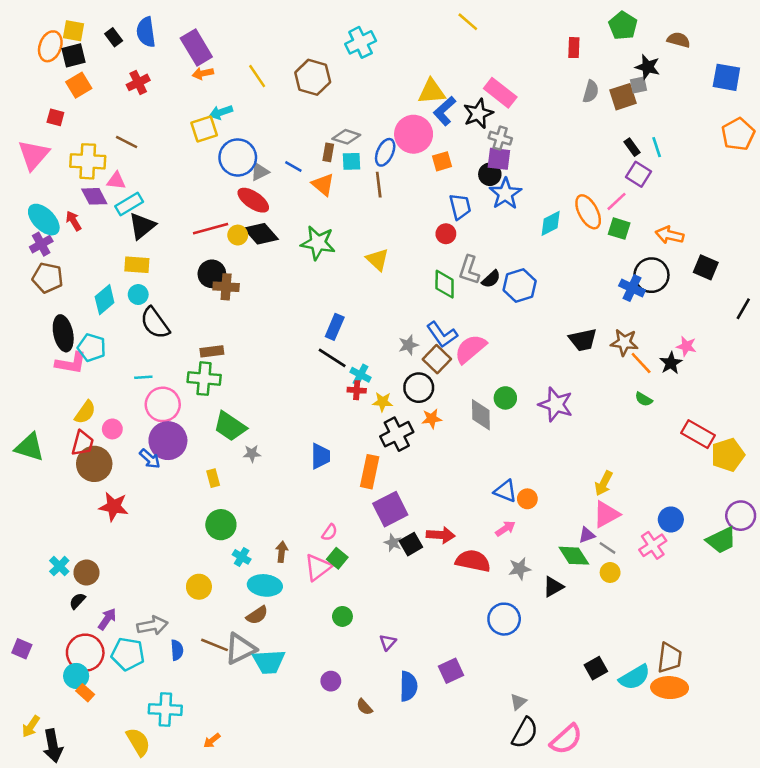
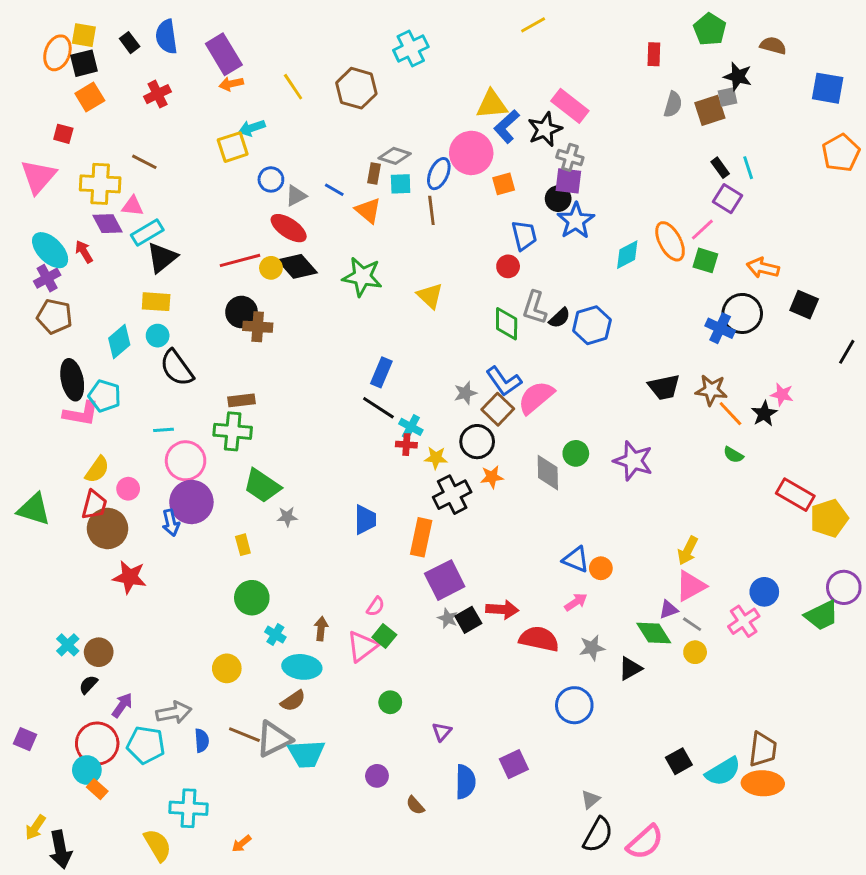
yellow line: (468, 22) -> (533, 25), turned -70
blue circle: (238, 157) -> (271, 179), size x0.6
blue arrow: (150, 459) -> (171, 523), turned 35

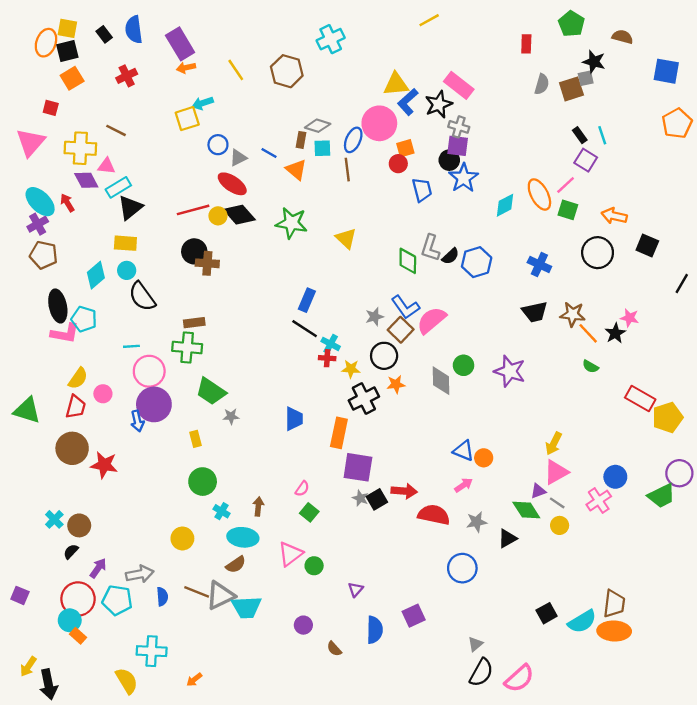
red circle: (508, 266) -> (398, 164), moved
blue cross: (720, 328) -> (539, 264), moved
brown circle: (107, 528) -> (72, 448), moved
purple square: (445, 580) -> (358, 467), turned 36
pink triangle: (362, 646) -> (290, 554), moved

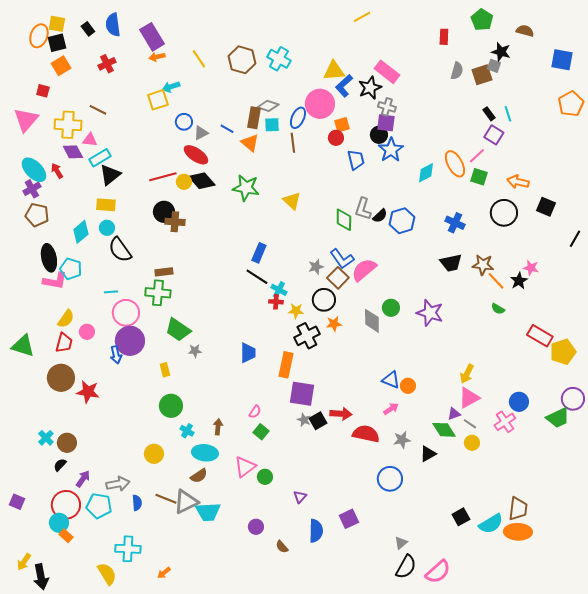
cyan cross: (331, 39) -> (279, 59), moved, turned -35
gray square: (586, 78) -> (494, 66), turned 32
brown rectangle: (301, 140) -> (254, 118), size x1.5

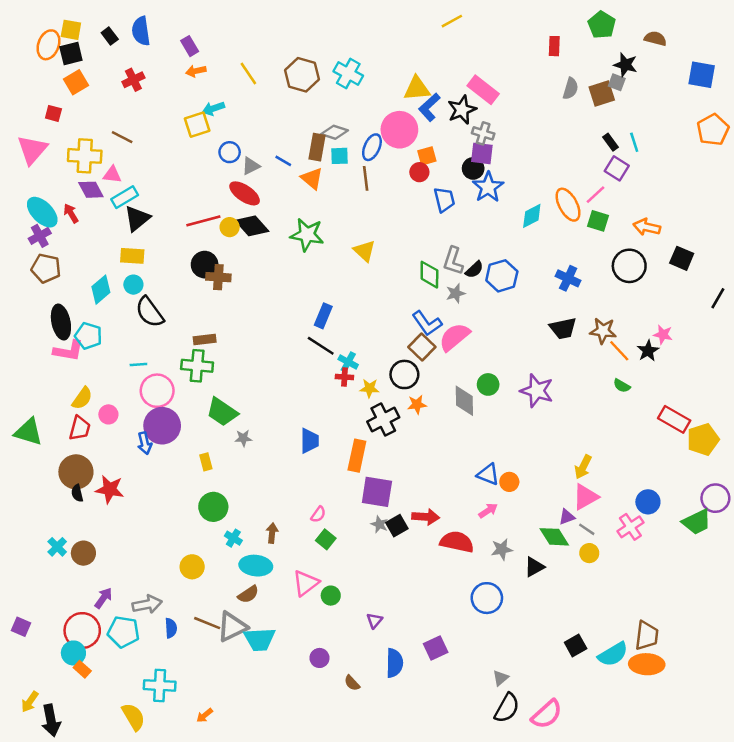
purple rectangle: (152, 37) -> (190, 46), size x0.6
gray star: (316, 267) -> (456, 293), moved
black semicircle: (60, 465) -> (77, 493), moved, turned -56

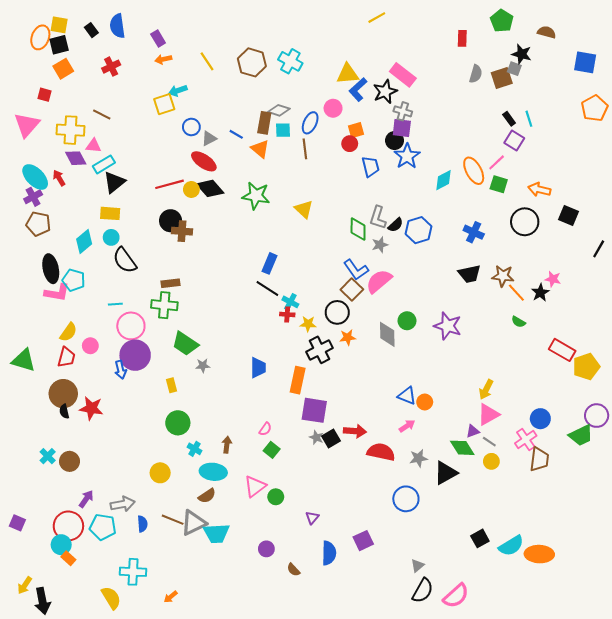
pink circle: (399, 130) -> (333, 108), size x0.6
black triangle: (534, 567) -> (446, 473), size x1.4
brown trapezoid: (647, 636) -> (539, 459), moved

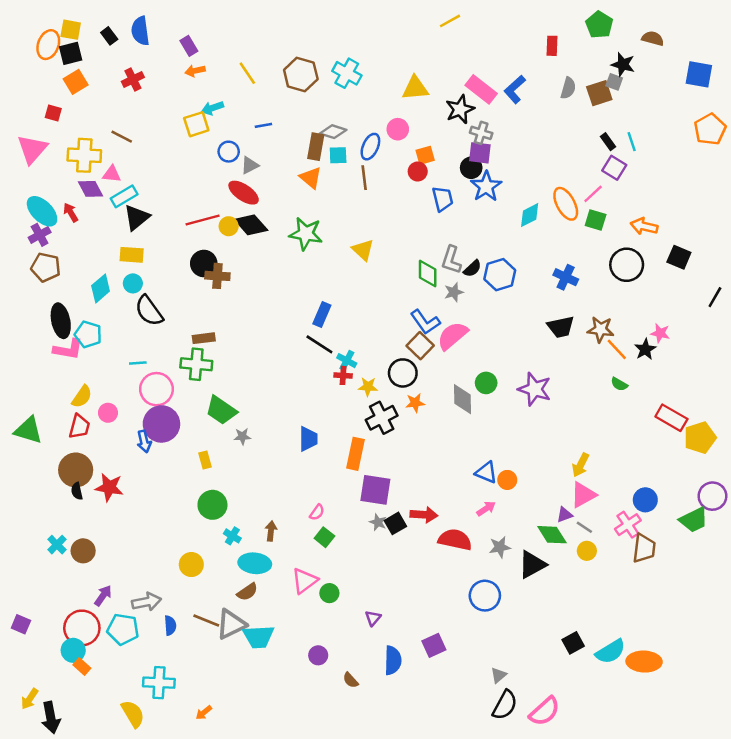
blue L-shape: (358, 89) -> (515, 89), moved
blue line: (236, 134) -> (263, 125), moved, turned -40

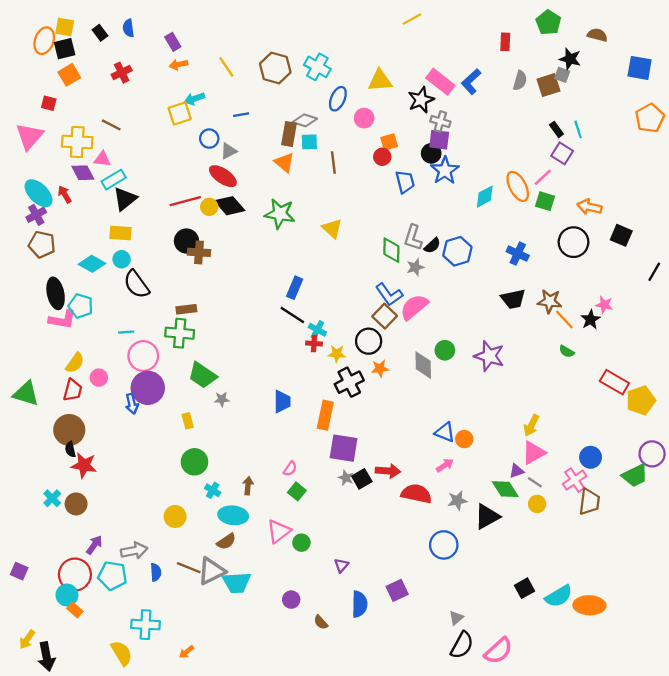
blue semicircle: (140, 31) -> (128, 28), size x0.7
blue ellipse: (370, 147) -> (338, 99), moved
cyan diamond: (101, 288) -> (92, 264), turned 70
red star: (109, 487) -> (84, 465), moved

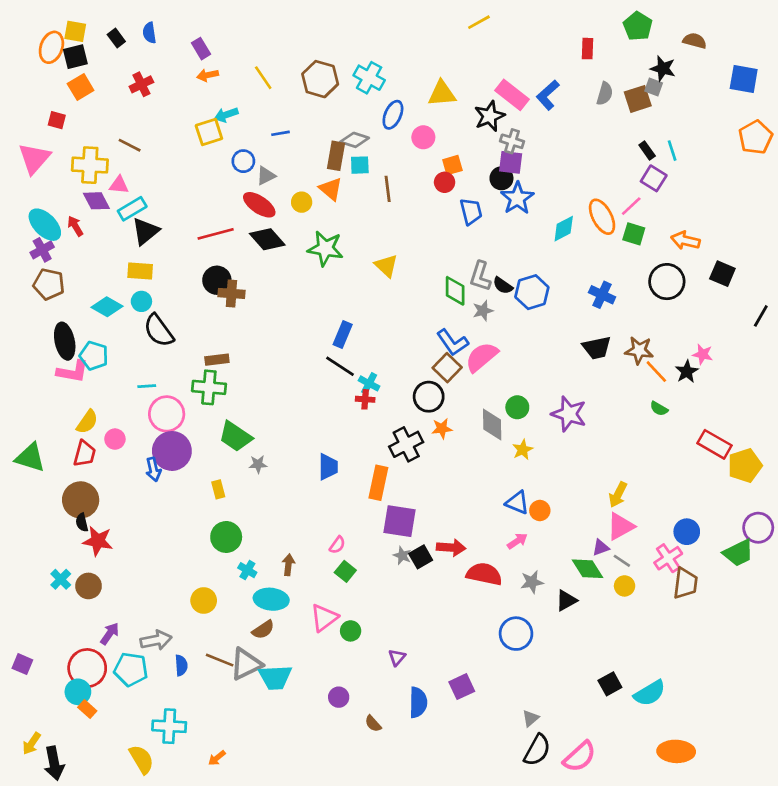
yellow circle: (209, 207) -> (302, 202), moved
black semicircle: (432, 246) -> (503, 286), turned 78
yellow star: (337, 354) -> (523, 450), moved, turned -30
black triangle: (487, 516) -> (566, 601), size x0.7
orange ellipse: (589, 605) -> (676, 751), moved

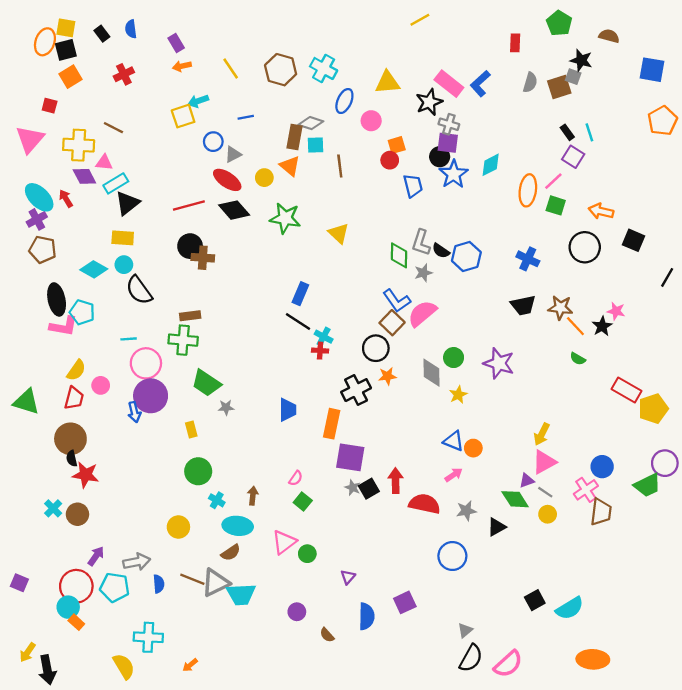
orange ellipse: (602, 217) -> (528, 190), turned 36
cyan diamond: (564, 229) -> (491, 165), moved
red arrow: (451, 548) -> (396, 481), turned -95

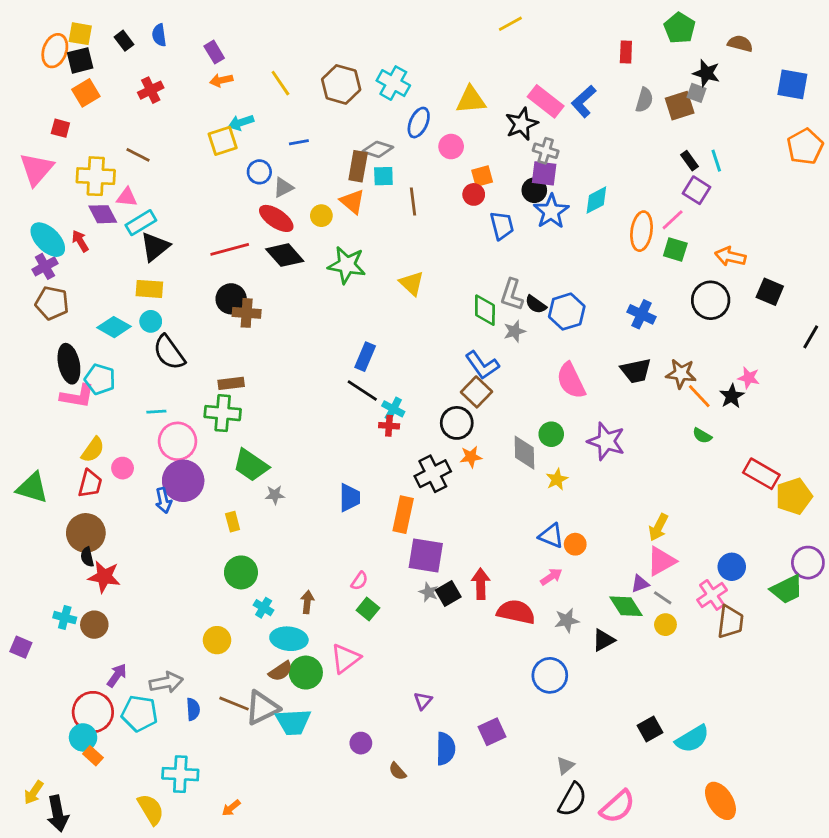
pink semicircle: (422, 313) -> (571, 381), moved, turned -76
cyan cross: (53, 508) -> (65, 618), turned -30
green circle: (307, 554) -> (306, 673), moved, size x1.5
purple square: (19, 583) -> (21, 647), moved
orange ellipse: (593, 659) -> (720, 801), turned 56

